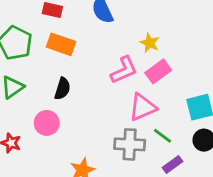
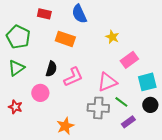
orange rectangle: (61, 44) -> (65, 39), moved
pink L-shape: (124, 70) -> (73, 77), moved
pink rectangle: (158, 71) -> (129, 60), moved

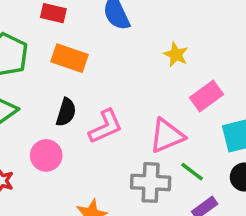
orange rectangle: (65, 39) -> (70, 58), moved

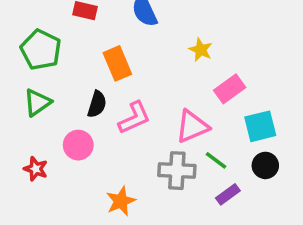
orange rectangle: (70, 58) -> (117, 63), moved, turned 48

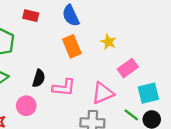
orange rectangle: (117, 63) -> (72, 46), moved
pink L-shape: (134, 118) -> (64, 87), turned 30
green line: (216, 160) -> (131, 115), moved

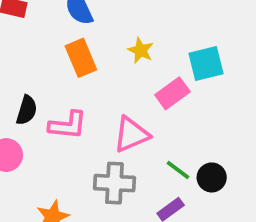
cyan square: (148, 93) -> (206, 63), moved

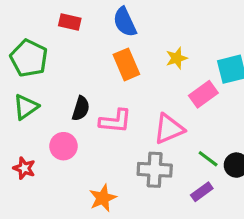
yellow star: (141, 50) -> (177, 58), turned 30

